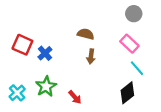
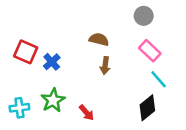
gray circle: (134, 14) -> (144, 16), moved
cyan cross: (17, 93) -> (19, 108), turned 35

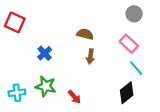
gray circle: (144, 16) -> (134, 14), moved
red square: (26, 52) -> (15, 22), moved
green star: (53, 100) -> (46, 86), turned -30

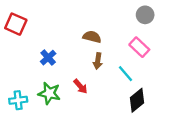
cyan line: (136, 68) -> (125, 74), moved
red arrow: (74, 97) -> (80, 86), moved

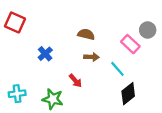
gray circle: (145, 15) -> (148, 30), moved
brown arrow: (98, 61) -> (92, 57), turned -96
green star: (49, 93) -> (53, 99), moved

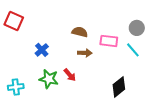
pink rectangle: (130, 44) -> (109, 41), moved, turned -36
cyan line: (117, 69) -> (133, 50), moved
green star: (53, 99) -> (49, 79), moved

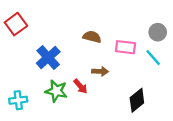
red square: (14, 21) -> (16, 24), turned 30
blue cross: (42, 50) -> (48, 58), size x1.5
brown arrow: (85, 53) -> (100, 71), moved

